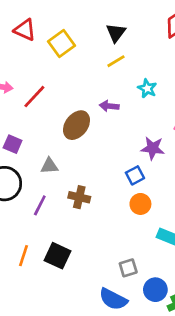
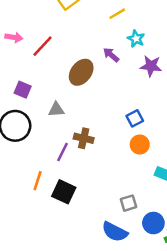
cyan star: (147, 88) -> (136, 39), moved
purple arrow: (109, 106) -> (111, 55), turned 35
purple star: (153, 148) -> (151, 66), moved
purple line: (40, 205) -> (62, 152), moved
orange line: (23, 256) -> (38, 181), moved

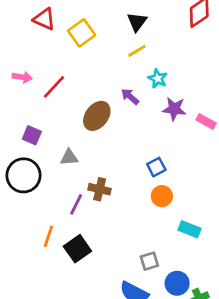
black square: (64, 192) -> (77, 249), turned 30

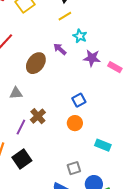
brown cross: (100, 189) -> (38, 116), turned 35
orange circle: (162, 196) -> (75, 123), moved

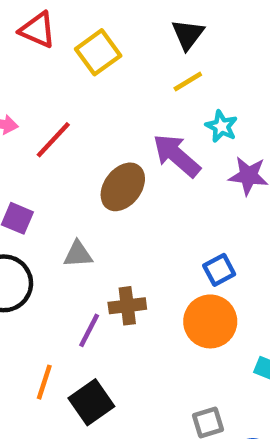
purple arrow: (60, 49) -> (177, 156), size x1.6
brown cross: (38, 116) -> (127, 306), turned 35
orange circle: (75, 123) -> (210, 321), size x1.5

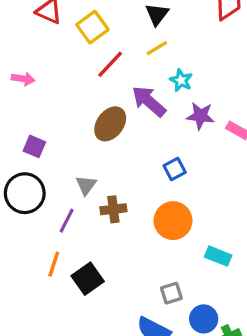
red line: (53, 140) -> (110, 64), moved
gray triangle: (78, 254) -> (86, 185), moved, turned -50
blue square: (219, 270) -> (175, 169), moved
purple line: (89, 330) -> (67, 221), moved

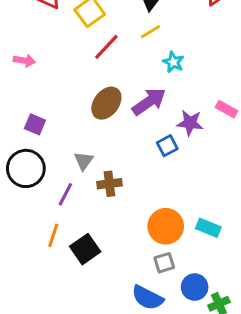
purple arrow: (149, 101) -> (149, 102), moved, turned 104
purple star: (200, 116) -> (190, 123), moved
orange circle: (173, 221) -> (166, 226), moved

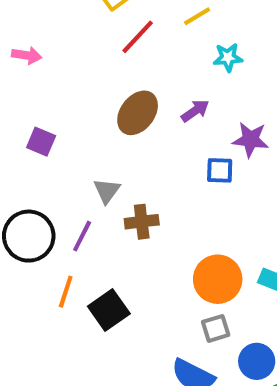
cyan star: (173, 62) -> (228, 57), turned -30
purple arrow: (149, 102) -> (195, 111), size x0.6
blue square: (167, 146) -> (220, 170), turned 30
black circle: (26, 168) -> (29, 236), moved

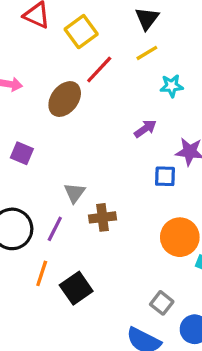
brown ellipse: (138, 113) -> (65, 99), moved
orange circle: (218, 279) -> (180, 237), moved
gray square: (216, 328) -> (162, 303), turned -35

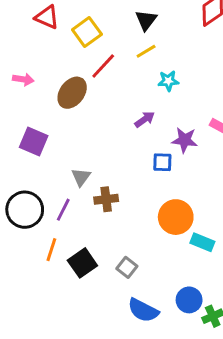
purple square: (22, 153) -> (34, 142), size x1.4
gray square: (162, 303) -> (127, 267), moved

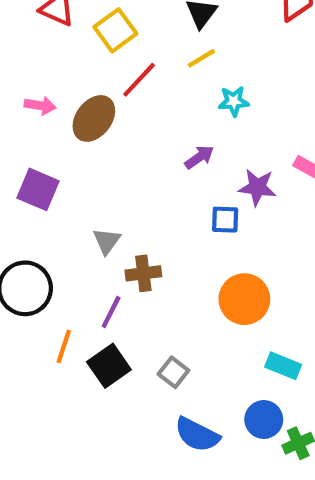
pink arrow: (23, 79) -> (40, 106), moved
purple line: (63, 210) -> (111, 312), moved
cyan rectangle: (202, 242) -> (283, 366), moved

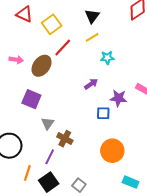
purple square: (38, 189) -> (31, 99), moved
brown cross: (143, 273) -> (65, 139), turned 35

